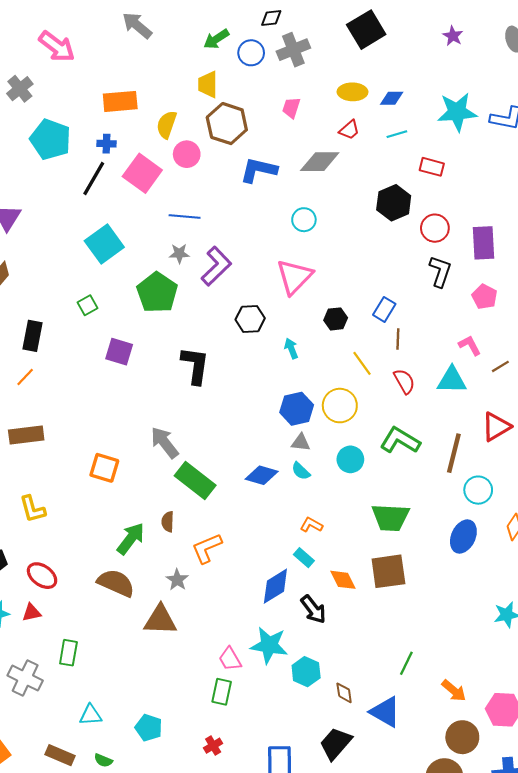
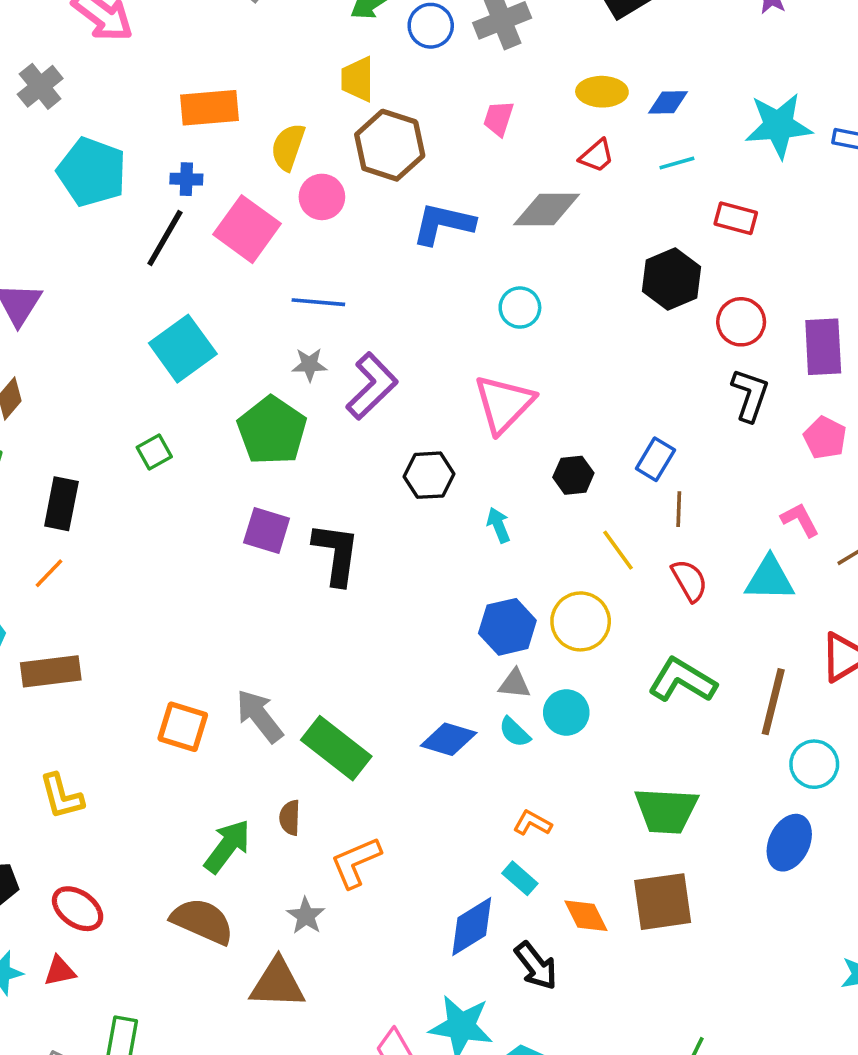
purple square: (119, 352) -> (267, 530), moved
gray arrow: (165, 443) -> (259, 716), moved
cyan circle: (350, 459) -> (566, 712), moved

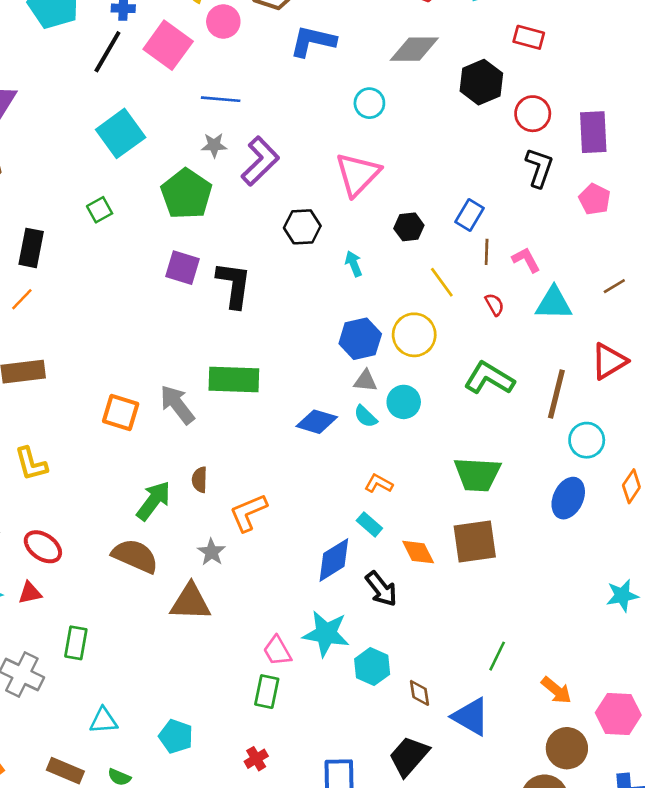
gray diamond: (547, 209) -> (414, 49), moved
pink L-shape: (800, 520) -> (526, 260), moved
red semicircle: (689, 580) -> (495, 305), size x0.7
green rectangle: (336, 748) -> (234, 380), moved, turned -36

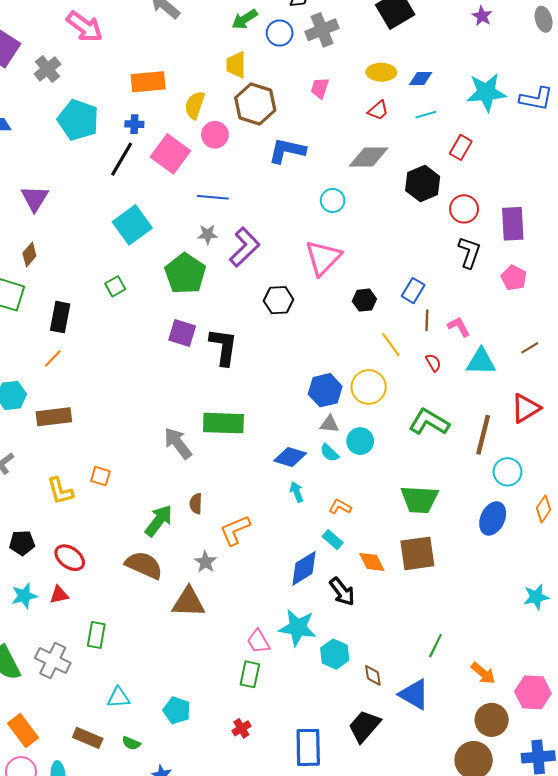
red rectangle: (529, 37) -> (461, 147), turned -75
cyan arrow: (354, 264) -> (297, 492), moved
orange square: (121, 412) -> (100, 476), moved, size x0.7

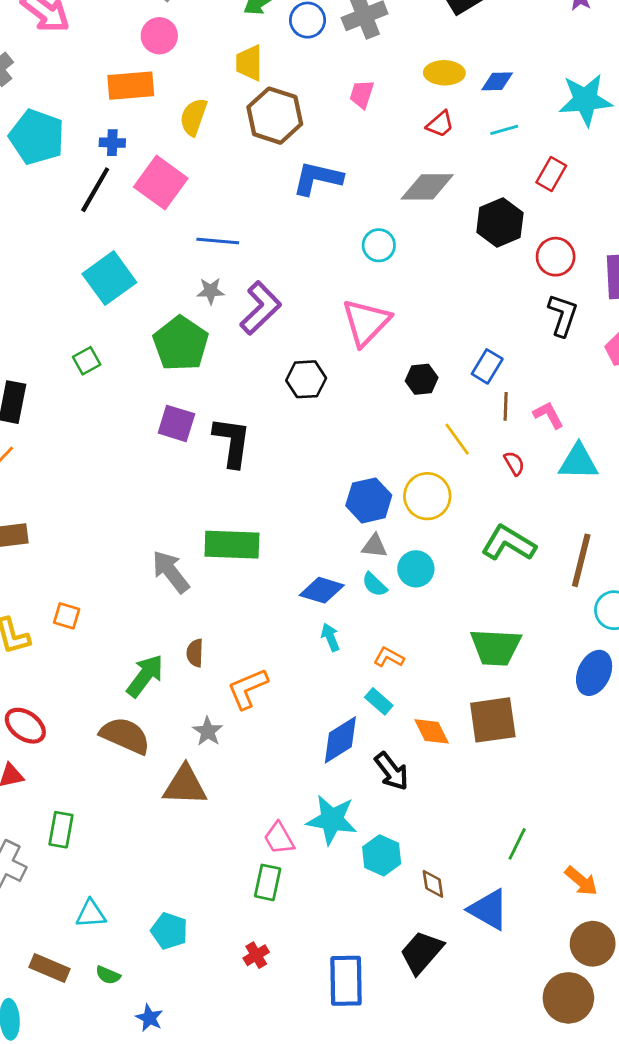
pink circle: (215, 135) -> (159, 36), moved

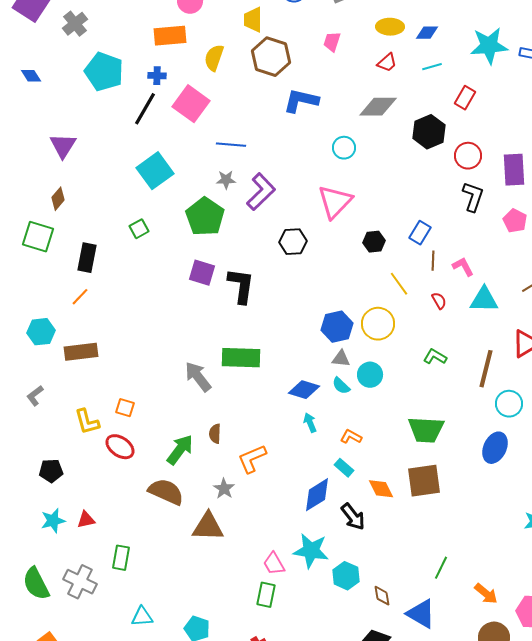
green L-shape: (509, 543) -> (435, 357), size x0.6
red ellipse: (25, 726) -> (120, 447), moved

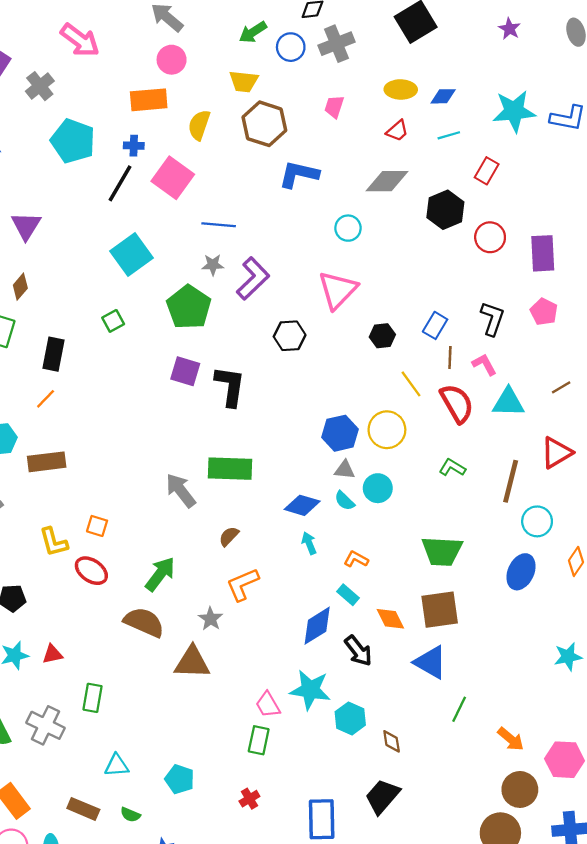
yellow trapezoid: (253, 20) -> (244, 81), turned -84
black L-shape: (473, 197) -> (492, 319), moved
red semicircle: (439, 301) -> (457, 403), size x2.0
brown semicircle: (215, 434) -> (229, 536), moved, turned 42
blue triangle: (421, 614) -> (430, 662), moved

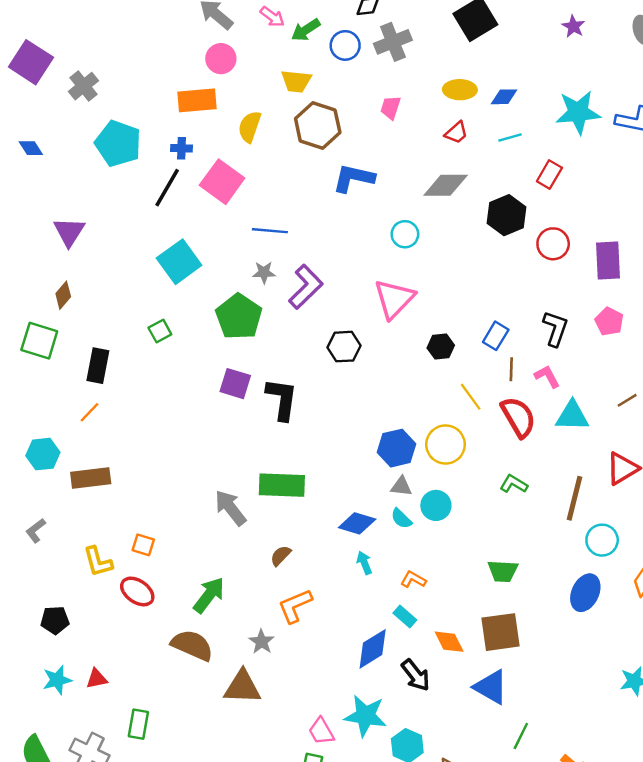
pink arrow: (80, 40) -> (272, 17), moved, size x0.6
green trapezoid: (442, 551) -> (503, 571), size x0.7

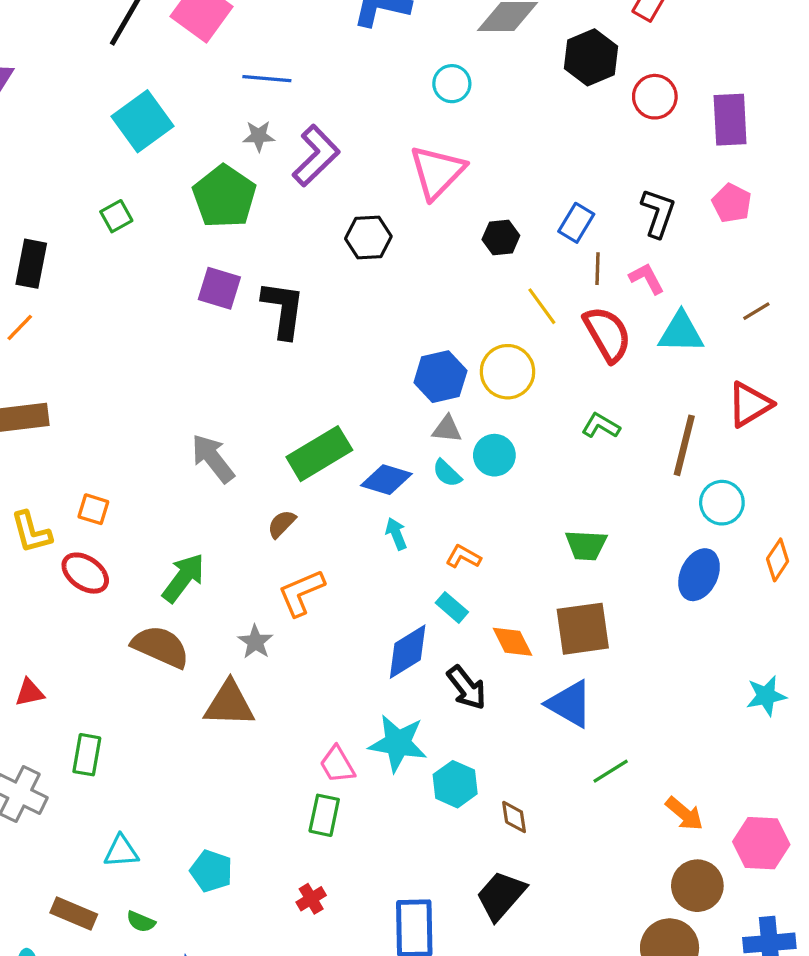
green rectangle: (282, 485) -> (319, 454), moved, turned -33
green line: (521, 736) -> (611, 771), turned 32

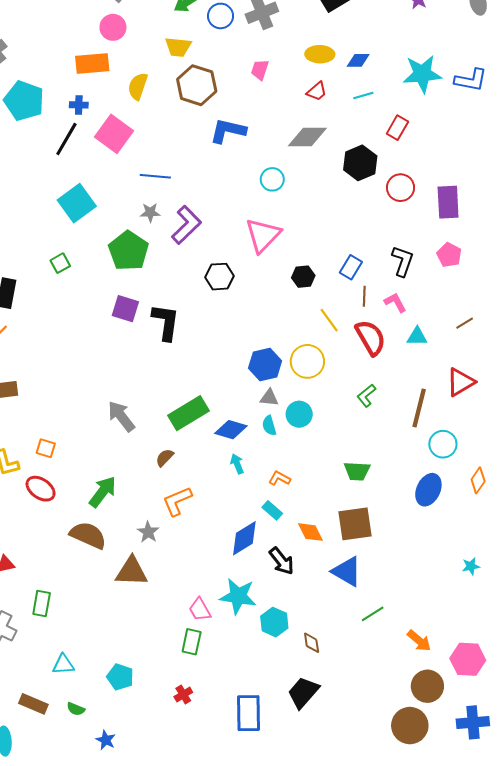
cyan triangle: (681, 332) -> (417, 337), size x0.7
green L-shape: (601, 426) -> (366, 396), turned -70
cyan semicircle: (447, 473) -> (269, 426), turned 30
cyan star: (766, 696) -> (471, 566), size x0.7

